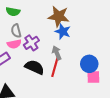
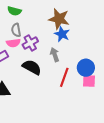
red line: (55, 67) -> (64, 77), moved

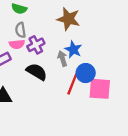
blue star: (62, 34) -> (73, 50), moved
blue circle: (86, 68) -> (86, 73), moved
pink square: (89, 81) -> (100, 89), size x1.5

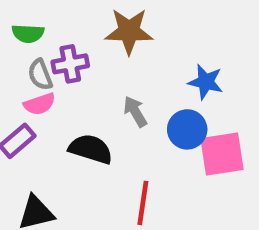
purple cross: (36, 45) -> (70, 64), moved, turned 30
blue star: (73, 50) -> (206, 82), moved
red line: (72, 84) -> (143, 203), moved

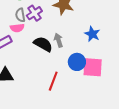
purple cross: (70, 64) -> (34, 13), turned -35
blue circle: (187, 129) -> (77, 62), moved
black semicircle: (91, 149) -> (43, 44), moved

